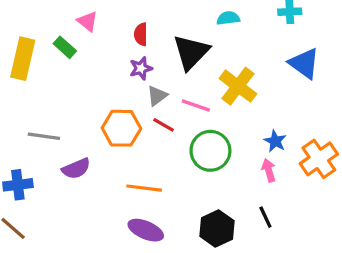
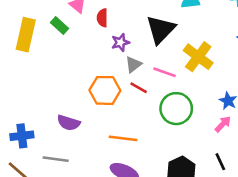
red semicircle: (141, 34) -> (102, 18), moved
gray line: (44, 136) -> (56, 159), moved
purple semicircle: (76, 169) -> (69, 123), turned 40
pink arrow: (269, 170) -> (223, 124), turned 60

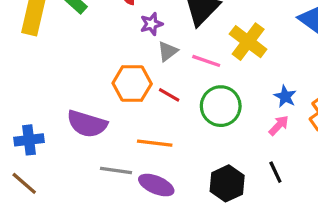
red line: (139, 88) -> (169, 95), moved
purple semicircle: (69, 123) -> (87, 124), size x1.4
gray line: (56, 159) -> (116, 171), moved

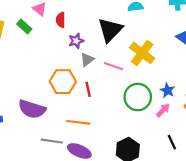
red line: (169, 95) -> (88, 89), turned 48
green circle: (221, 106) -> (138, 97), moved
black line: (275, 172) -> (172, 142), moved

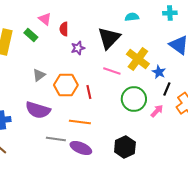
gray triangle: (87, 60) -> (39, 75), moved
blue star: (167, 90) -> (159, 72), moved
black line: (172, 142) -> (167, 89), moved, turned 48

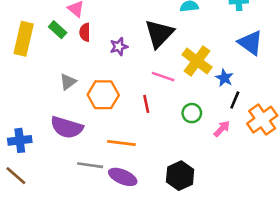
red semicircle: (64, 29) -> (85, 32), moved
red line: (89, 92) -> (146, 104), moved
green circle: (134, 99) -> (192, 113), size x0.6

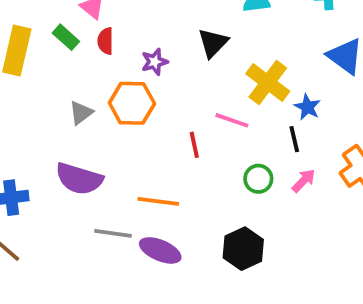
black triangle: (159, 34) -> (213, 43), size x0.7
pink line: (163, 77) -> (232, 120), moved
orange hexagon: (103, 95) -> (132, 103), moved
black line: (235, 100) -> (294, 139), moved, turned -36
green circle: (192, 113) -> (258, 179), moved

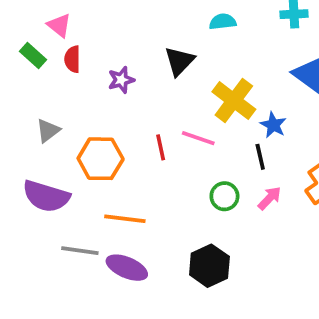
orange hexagon: (132, 103) -> (101, 159), moved
red line: (194, 145) -> (161, 147), moved

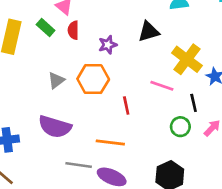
black triangle: (179, 61) -> (149, 32), turned 30
red line: (161, 147) -> (126, 106), moved
black line: (260, 157) -> (194, 103), moved
orange hexagon: (101, 159) -> (93, 79), moved

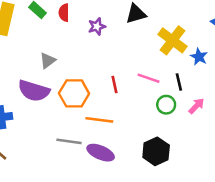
orange hexagon: (93, 79) -> (74, 93), moved
pink line: (162, 86) -> (149, 78), moved
purple semicircle: (55, 127) -> (34, 91), moved

